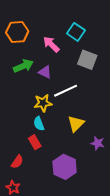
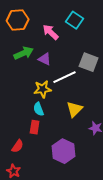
gray square: (87, 60) -> (89, 62), moved
red rectangle: (35, 142) -> (35, 127), turned 40

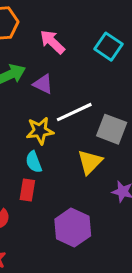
cyan square: (75, 20) -> (109, 47), moved
gray square: (89, 62) -> (112, 129), moved

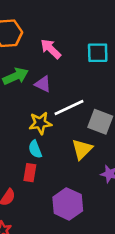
cyan square: (109, 47) -> (98, 53), turned -35

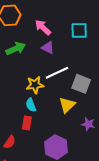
purple triangle: (43, 84) -> (48, 48), moved

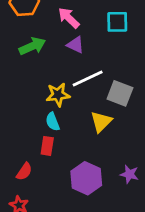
purple star: (88, 124) -> (129, 174), moved

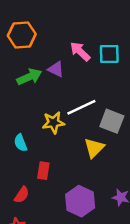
pink arrow: (69, 18) -> (80, 51), moved
purple triangle: (75, 45) -> (56, 69), moved
cyan semicircle: (53, 122) -> (20, 143), moved

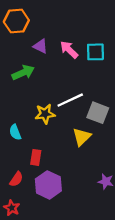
orange hexagon: (22, 35) -> (16, 21), moved
purple triangle: (56, 69) -> (40, 46), moved
purple hexagon: (80, 201) -> (48, 185), moved

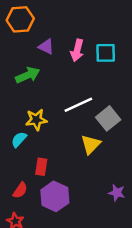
pink arrow: (69, 50) -> (77, 50), turned -120
gray square: (98, 113) -> (108, 118), turned 30
yellow star: (45, 114) -> (36, 120), moved
cyan semicircle: (15, 132) -> (19, 139), turned 63

